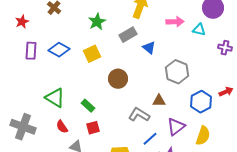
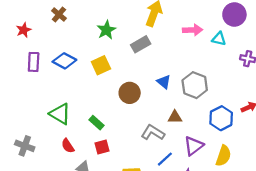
blue triangle: (149, 48) -> (164, 82), moved
gray cross: (23, 127) -> (25, 146), size x0.7

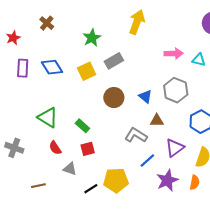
pink arrow: (192, 30) -> (174, 53), moved
cyan triangle: (219, 39) -> (199, 60), moved
gray rectangle: (141, 44) -> (114, 61), moved
blue diamond: (64, 61) -> (52, 67), turned 30
blue triangle: (164, 82) -> (145, 96), moved

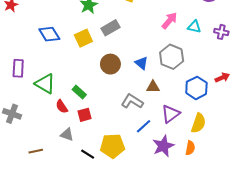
pink arrow: (174, 53) -> (169, 21), turned -48
purple rectangle: (23, 68) -> (18, 68), moved
red semicircle: (55, 148) -> (62, 107), moved
black line: (91, 189) -> (88, 154), turned 64

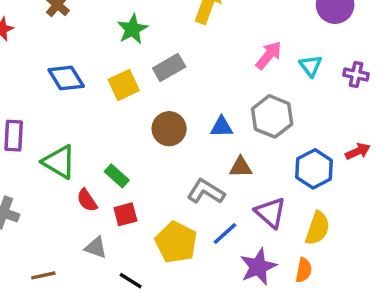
cyan triangle: (194, 27) -> (311, 66), turned 40
blue triangle: (141, 63) -> (222, 127), turned -40
purple triangle: (171, 114) -> (270, 213), turned -42
yellow pentagon: (112, 146) -> (176, 242), moved, turned 30

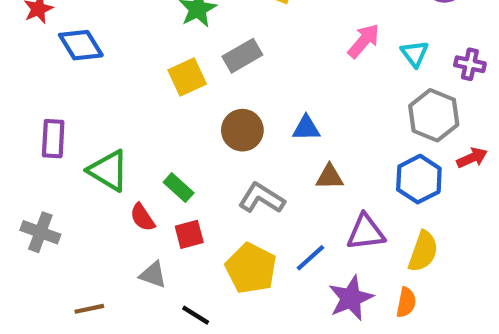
blue diamond: (66, 78) -> (81, 45), moved
gray hexagon: (272, 116) -> (434, 115), moved
gray L-shape: (206, 192) -> (262, 198), moved
purple triangle: (270, 213) -> (366, 232), turned -48

